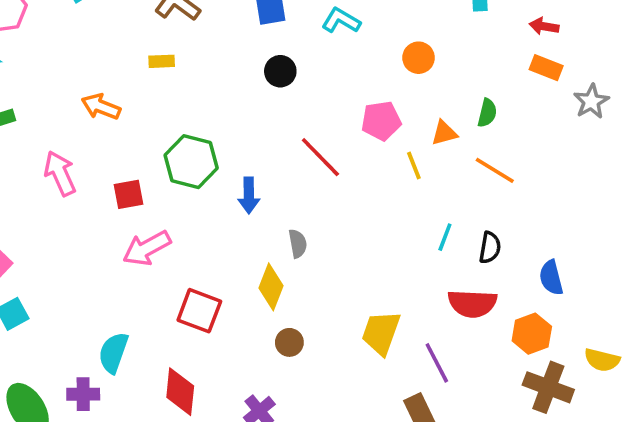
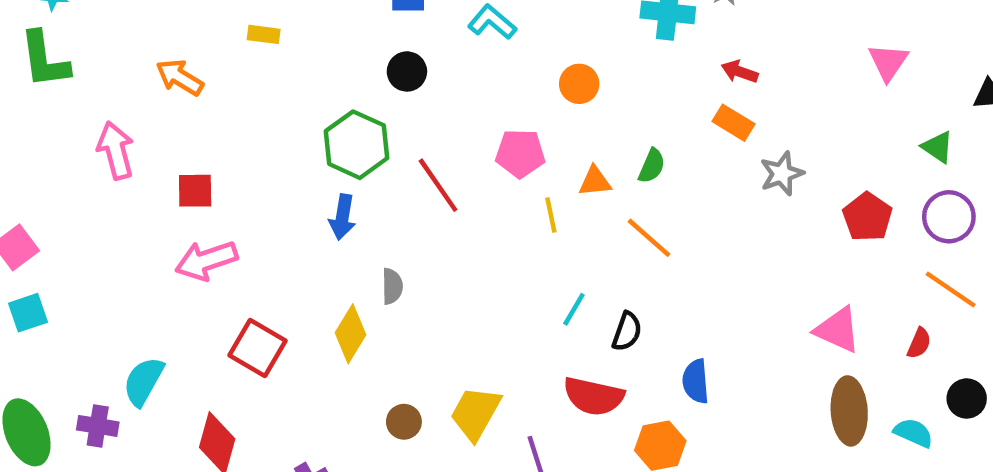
green hexagon: (191, 162) -> (356, 145), moved
brown circle: (289, 342) -> (404, 422), moved

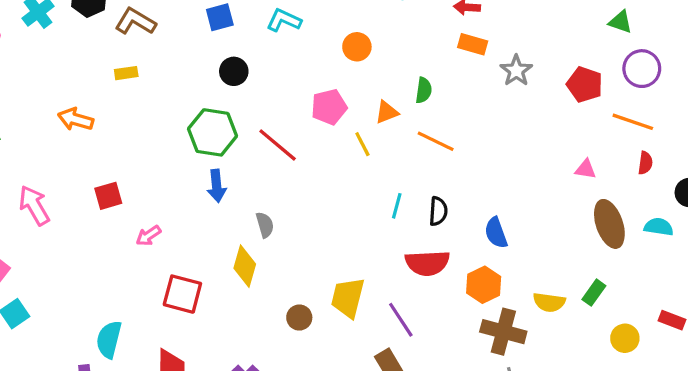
pink arrow: (116, 151) -> (34, 205), moved
pink arrow: (206, 260) -> (148, 236), moved, size x0.6
orange line: (951, 289) -> (633, 122), moved
pink triangle: (838, 330) -> (586, 169), size x0.6

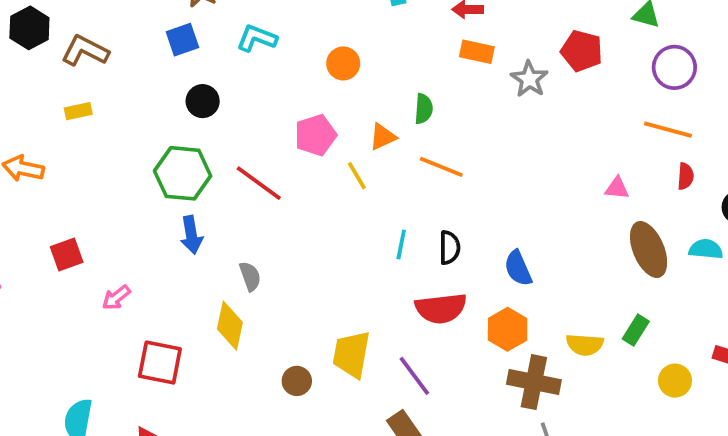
red pentagon: (585, 84) -> (582, 51), moved

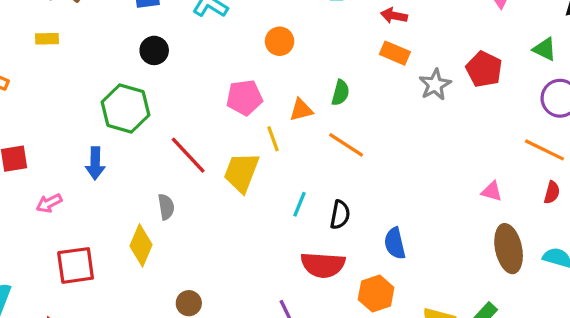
red line: (259, 183) -> (188, 155), moved
blue arrow: (191, 235) -> (95, 163), moved
yellow trapezoid: (351, 354) -> (241, 172), moved
red square: (160, 363) -> (76, 265), turned -30

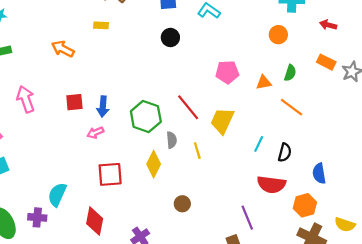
orange circle: (280, 41) -> (278, 35), moved
orange rectangle: (395, 53) -> (326, 62), moved
green hexagon: (125, 109) -> (146, 117), moved
yellow line: (273, 139) -> (197, 151), moved
blue arrow: (95, 163) -> (103, 107), moved

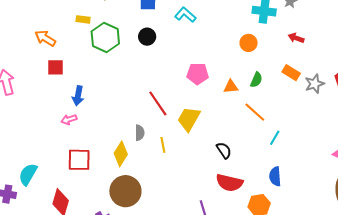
red square: (74, 102) -> (56, 67), moved
green hexagon: (146, 117) -> (105, 37), moved
cyan line: (259, 144) -> (275, 138), moved
black semicircle: (285, 152) -> (224, 150), moved, turned -54
brown circle: (182, 204) -> (125, 191), moved, size x2.0

